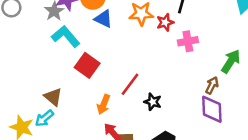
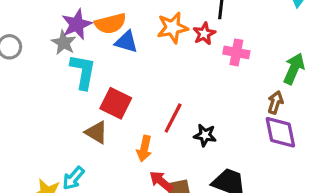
cyan L-shape: (66, 36) -> (83, 72), turned 60
pink cross: (188, 41) -> (236, 52), turned 30
brown triangle: (53, 97) -> (96, 132), moved

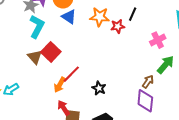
pink cross: (236, 52) -> (158, 40), moved, turned 35
red line: (173, 118) -> (71, 74), moved
brown triangle: (96, 132) -> (35, 57), moved

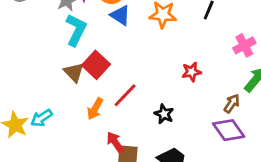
red star: (118, 26) -> (192, 72), moved
orange arrow: (60, 85) -> (95, 109), moved
purple diamond: (145, 101) -> (229, 130), turned -40

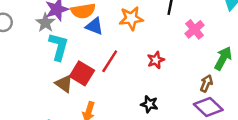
pink cross: (244, 45) -> (195, 29), moved
red star: (192, 72) -> (156, 60), moved
red line: (125, 95) -> (110, 61), moved

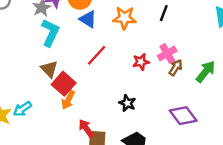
pink cross: (195, 29) -> (167, 53), moved
red square: (82, 73) -> (64, 84), moved
brown arrow: (206, 83) -> (176, 68), moved

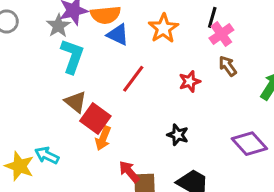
orange star: (124, 18) -> (163, 28), turned -30
pink cross: (167, 53) -> (221, 34), moved
brown arrow: (176, 68) -> (228, 66), moved, turned -63
cyan arrow: (22, 109) -> (47, 155), turned 66

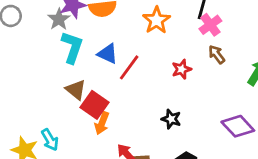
blue triangle: (118, 35) -> (108, 54), moved
cyan arrow: (47, 155) -> (50, 140), turned -145

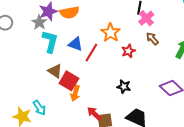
orange star: (157, 20) -> (111, 33), moved

